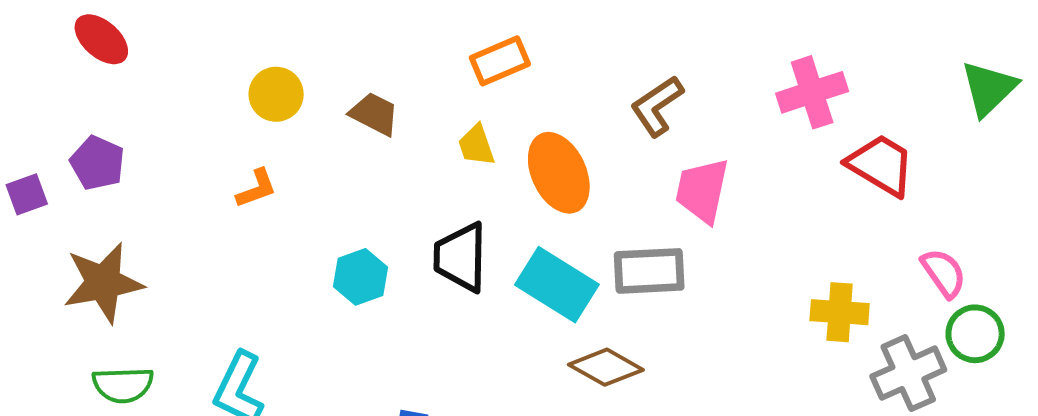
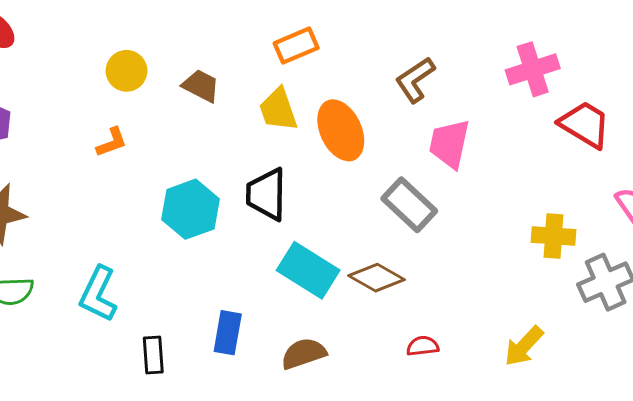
yellow trapezoid: (476, 145) -> (278, 110), size x1.4
gray rectangle: (649, 271) -> (409, 205), turned 46
cyan hexagon: (360, 277) -> (190, 209), size x1.4
cyan rectangle: (557, 285) -> (308, 270), moved

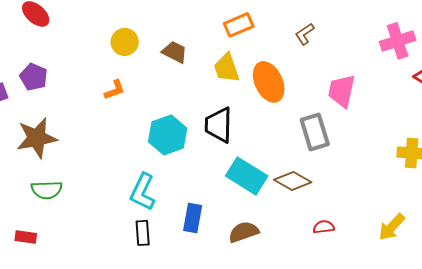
brown L-shape: (415, 80) -> (305, 34), moved, size x0.7
gray rectangle: (409, 205) -> (315, 132), turned 30
cyan L-shape: (98, 294) -> (143, 192), moved

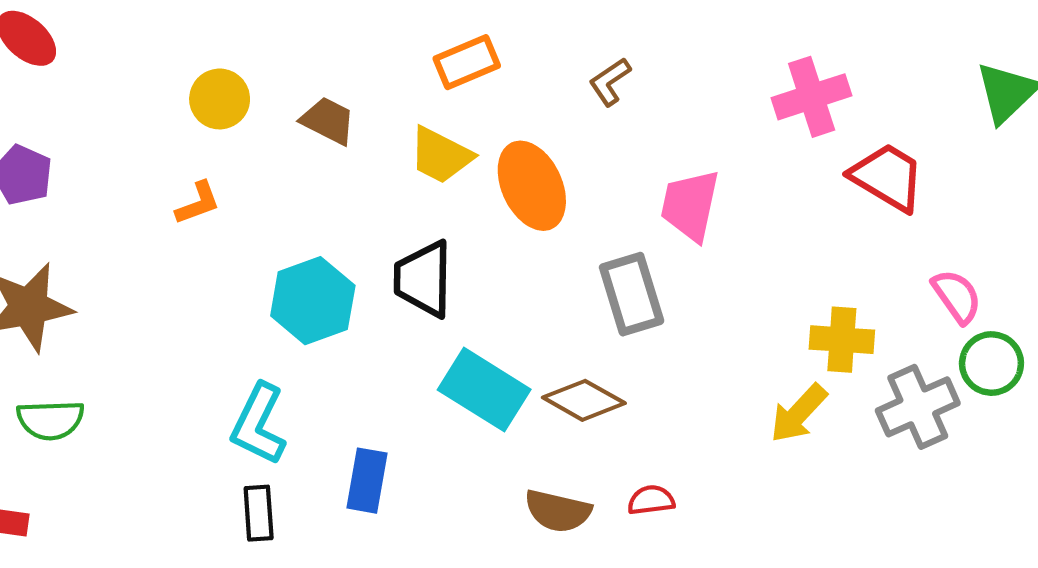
yellow trapezoid: (227, 68) -> (441, 155), turned -44
yellow arrow: (392, 227) -> (799, 413), moved
brown semicircle: (244, 232) -> (558, 511), moved, turned -148

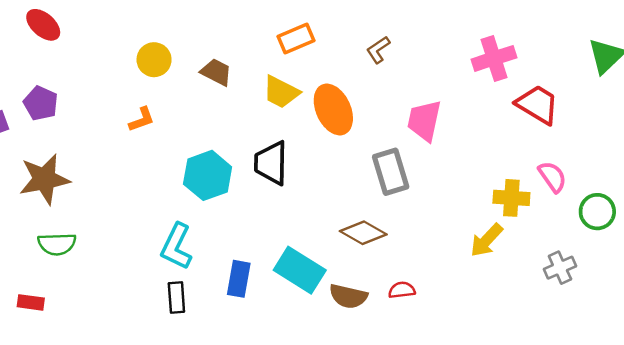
pink semicircle: (957, 296) -> (552, 177), moved
cyan rectangle: (484, 390) -> (300, 270), moved
gray cross: (918, 407) -> (560, 268), moved, size x0.7

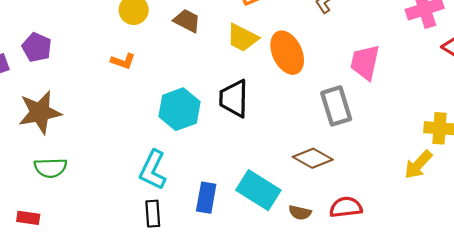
orange L-shape: (142, 119) -> (123, 61), turned 40
red semicircle: (402, 290) -> (346, 207), size x1.4
brown semicircle: (348, 296) -> (300, 213), size x0.7

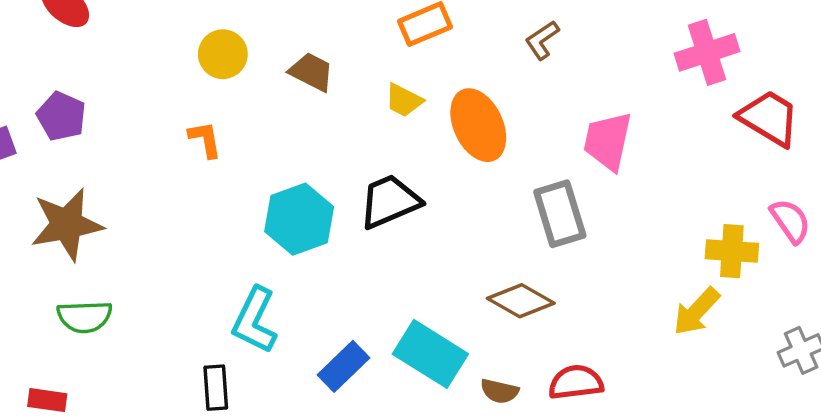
yellow trapezoid: (242, 38) -> (404, 100), size x0.7
orange L-shape: (123, 61) -> (205, 139), turned -120
black trapezoid: (234, 98) -> (390, 201), turned 66
blue rectangle: (206, 198) -> (343, 366), turned 36
black rectangle: (153, 214) -> (216, 388), moved

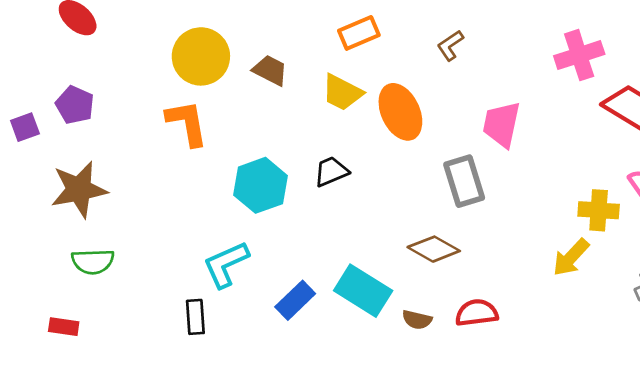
yellow circle: (223, 54) -> (201, 56), size x1.5
yellow trapezoid: (404, 100) -> (342, 92), size x1.4
orange L-shape: (205, 139) -> (187, 123), size x1.6
black trapezoid: (390, 201) -> (331, 171), size x0.7
cyan L-shape: (255, 320) -> (226, 264), turned 40

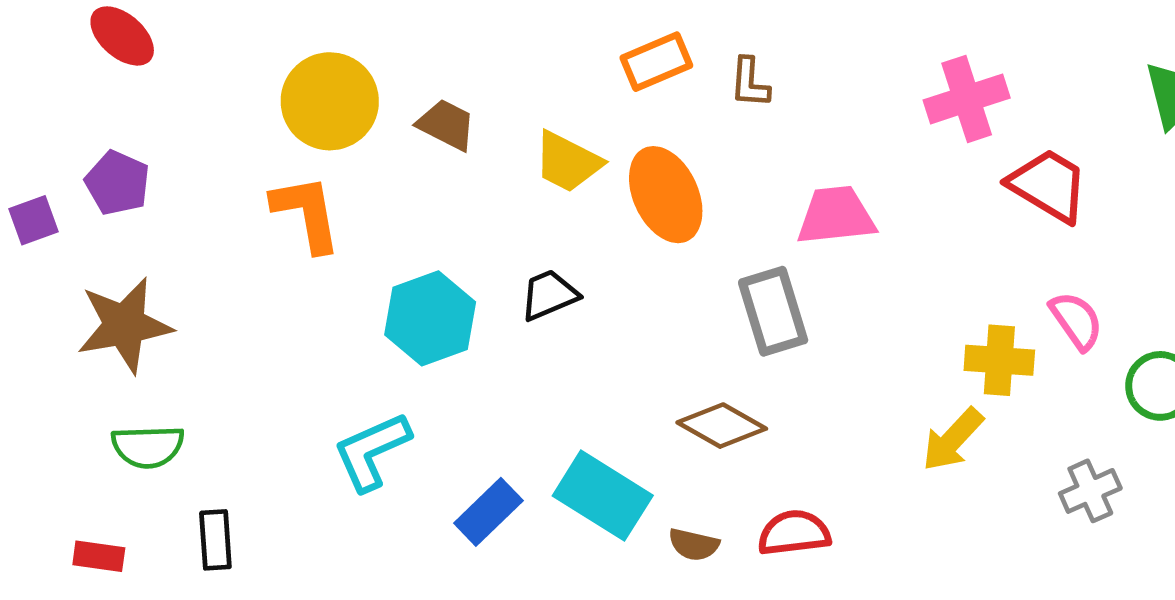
orange rectangle: (359, 33) -> (656, 62), moved
brown L-shape: (450, 45) -> (750, 83), turned -52
pink trapezoid: (502, 124) -> (836, 216), turned 72
black rectangle: (195, 317) -> (215, 540), moved

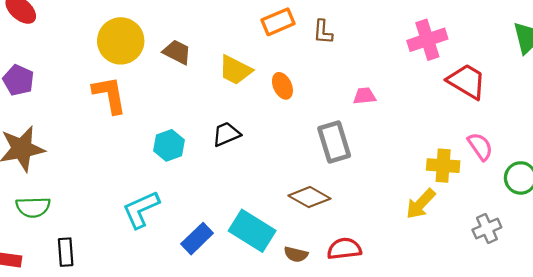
orange ellipse: (666, 195) -> (282, 86), size x0.6
pink trapezoid: (836, 216) -> (364, 96), size x0.6
cyan hexagon: (430, 318) -> (169, 145), size x0.7

